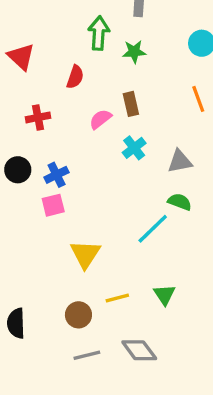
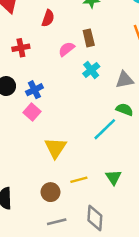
pink square: (53, 205) -> (32, 112), turned -35
gray diamond: (139, 350) -> (95, 218), turned 40

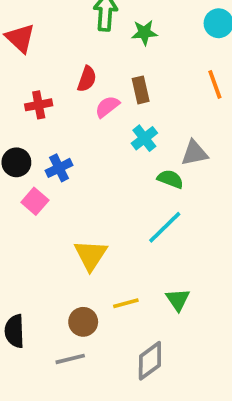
red semicircle: (48, 18) -> (87, 79), moved
green semicircle: (125, 109) -> (170, 179), moved
pink square: (32, 112) -> (35, 201), moved
gray diamond: (95, 218) -> (150, 361), turned 50
gray line: (57, 222) -> (70, 359), moved

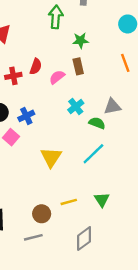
green star: (144, 33) -> (81, 40), moved
red semicircle: (87, 79) -> (36, 66), moved
cyan cross: (144, 138) -> (76, 107), moved
yellow triangle: (91, 255) -> (51, 157), moved

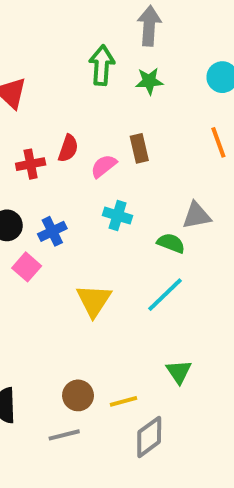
green star: (81, 40) -> (149, 81), moved
cyan cross: (76, 107) -> (118, 216), moved, turned -35
yellow line: (69, 202) -> (123, 401), moved

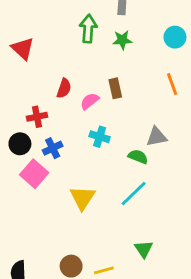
red cross: (31, 164) -> (37, 117), moved
pink square: (27, 267) -> (34, 174), size x1.4

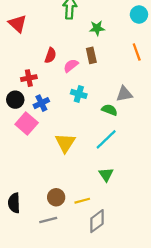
green star: (122, 40) -> (97, 28), moved
green triangle: (144, 249) -> (106, 175), moved

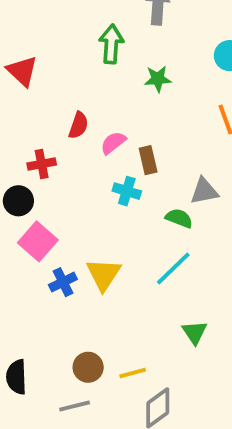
brown rectangle: (91, 55) -> (148, 160), moved
blue cross: (41, 103) -> (63, 282), moved
green triangle: (106, 175) -> (195, 332), moved

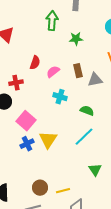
brown rectangle: (148, 160) -> (78, 71), moved
gray triangle: (204, 191) -> (95, 80), moved
pink square: (38, 241) -> (26, 121), moved

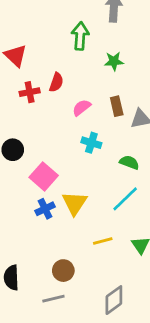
red semicircle: (35, 63) -> (56, 82), moved
red cross: (16, 83) -> (30, 92), moved
yellow line: (63, 191) -> (103, 241), moved

